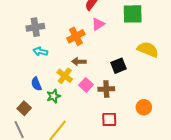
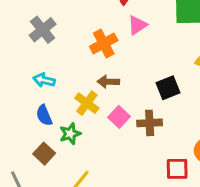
gray cross: (35, 27) -> (43, 30), turned -30
cyan arrow: (40, 51) -> (44, 80), moved
brown square: (24, 108) -> (44, 154), moved
red square: (109, 119) -> (177, 169), moved

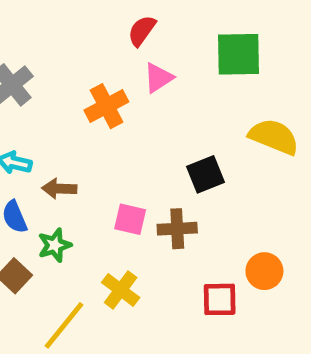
brown arrow: (108, 82) -> (59, 189), moved
yellow cross: (87, 103) -> (121, 290), moved
pink square: (119, 117) -> (130, 219), turned -30

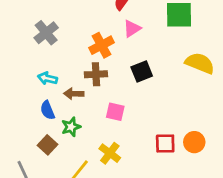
black square: (205, 174) -> (142, 71), moved
brown cross: (177, 229) -> (96, 74), moved
red square: (220, 299) -> (165, 143), moved

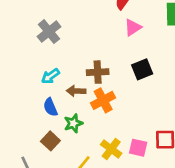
orange cross: (102, 45) -> (103, 100), moved
cyan arrow: (48, 78) -> (50, 76), turned -48
pink square: (115, 112) -> (138, 148), moved

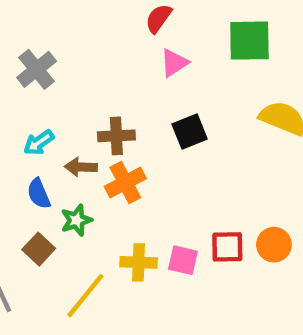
yellow cross: (111, 149) -> (139, 262), turned -35

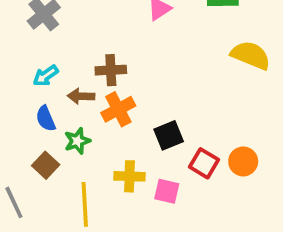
black square: (190, 131) -> (169, 135), moved
red square: (227, 247) -> (204, 163), turned 32
pink square: (183, 260) -> (167, 191), moved
yellow line: (85, 296) -> (85, 204), turned -42

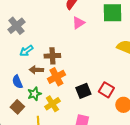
cyan arrow: (46, 76) -> (26, 51), moved
red square: (204, 163) -> (106, 90), moved
yellow cross: (129, 176) -> (52, 104), moved, turned -35

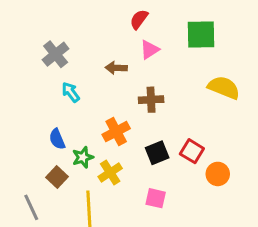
cyan arrow: (26, 51) -> (71, 92), turned 88
brown cross: (52, 56) -> (151, 100), moved
brown arrow: (36, 70) -> (116, 68), moved

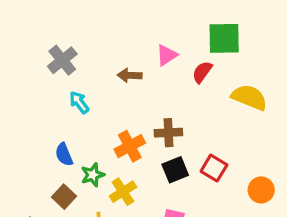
red semicircle: (139, 19) -> (202, 72), moved
brown cross: (151, 100) -> (168, 133), moved
orange circle: (218, 174) -> (261, 190), moved

